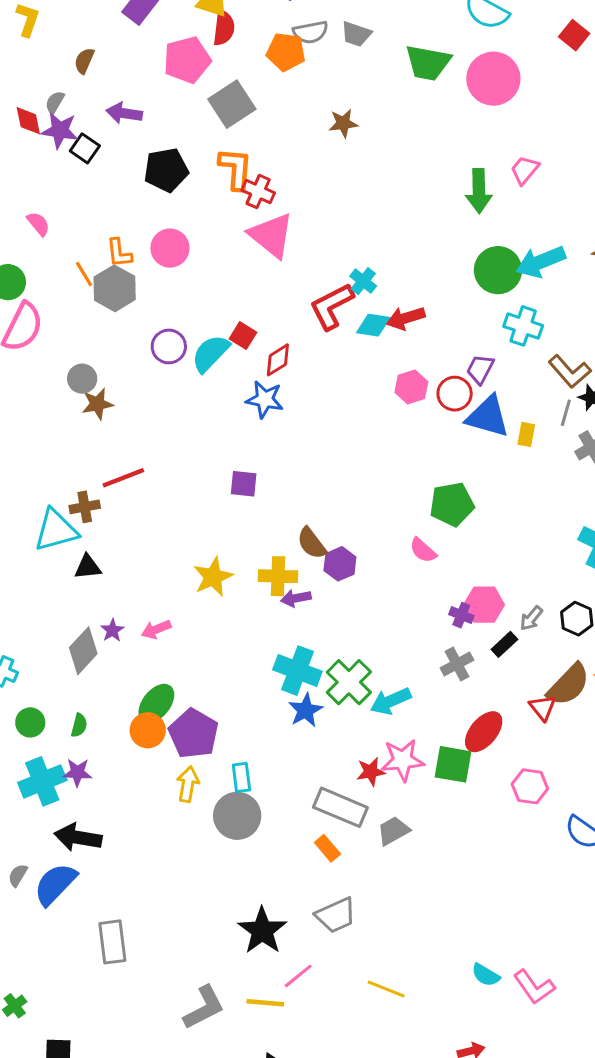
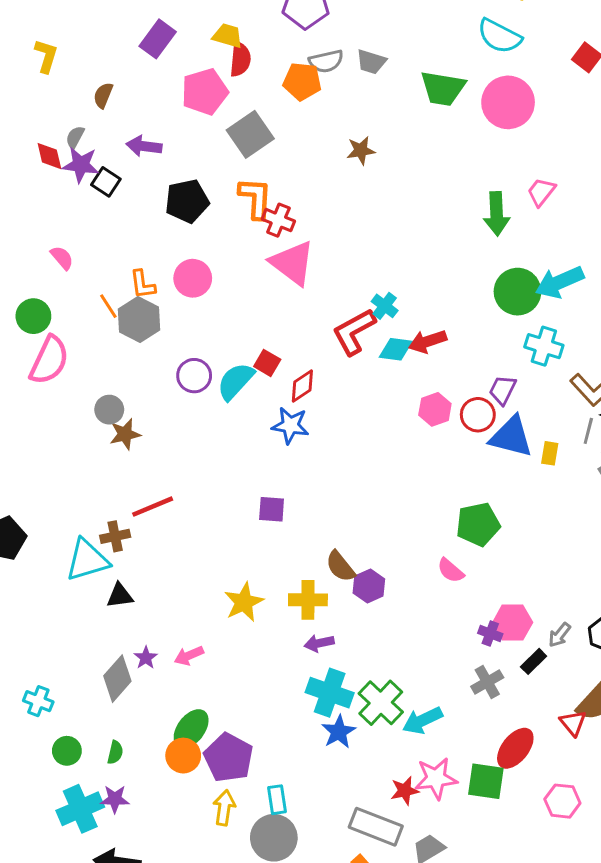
purple arrow: (296, 598) -> (319, 643), moved

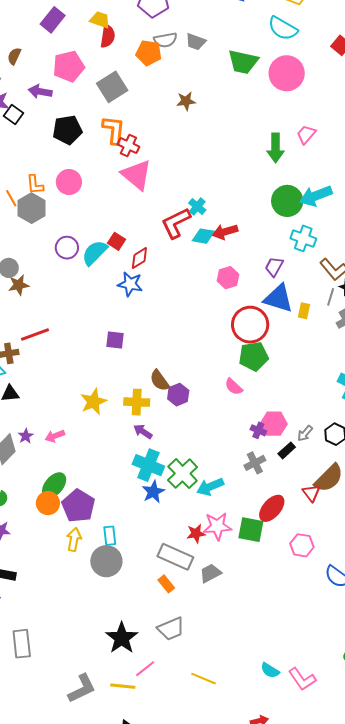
pink pentagon: (205, 92) -> (69, 66), moved
red circle: (478, 415) -> (250, 325), moved, size x1.6
purple arrow: (319, 643) -> (143, 432), turned 42

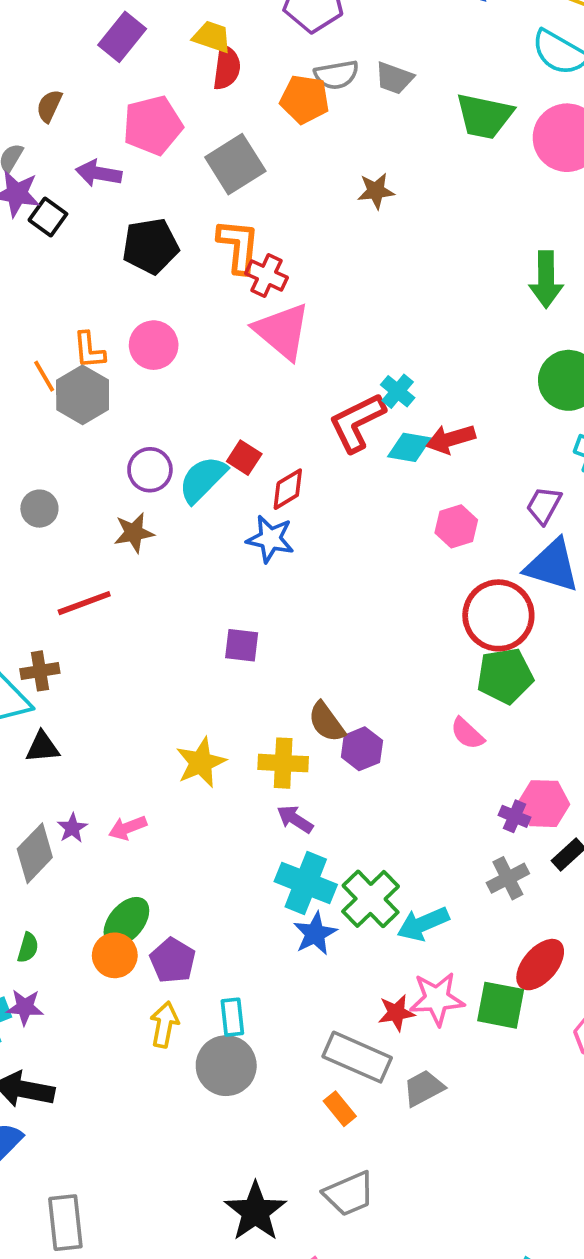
brown star: (19, 285) -> (134, 533), moved
red line: (35, 334) -> (84, 603), moved
purple pentagon: (78, 506) -> (173, 961), size x0.7

